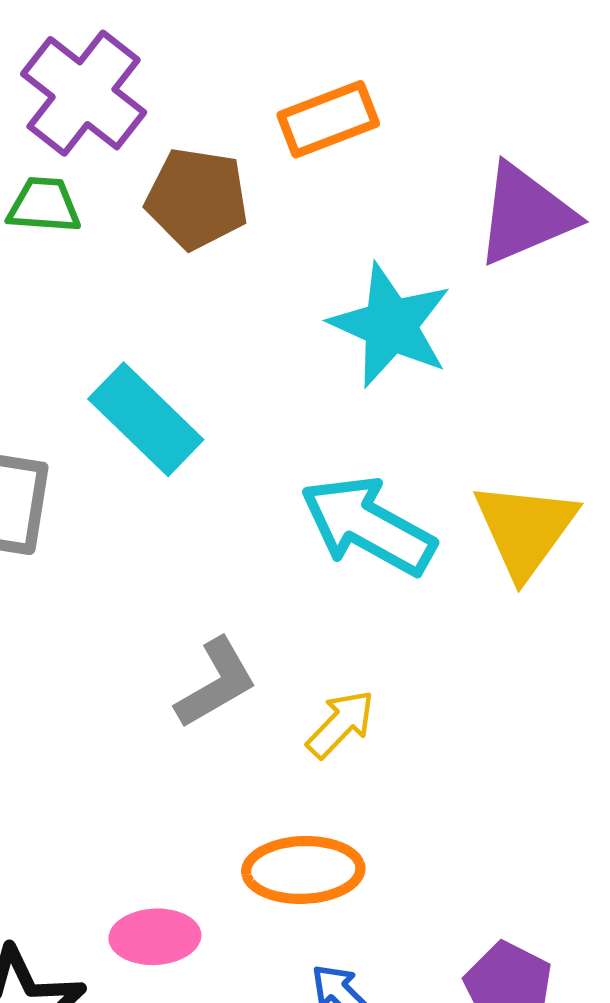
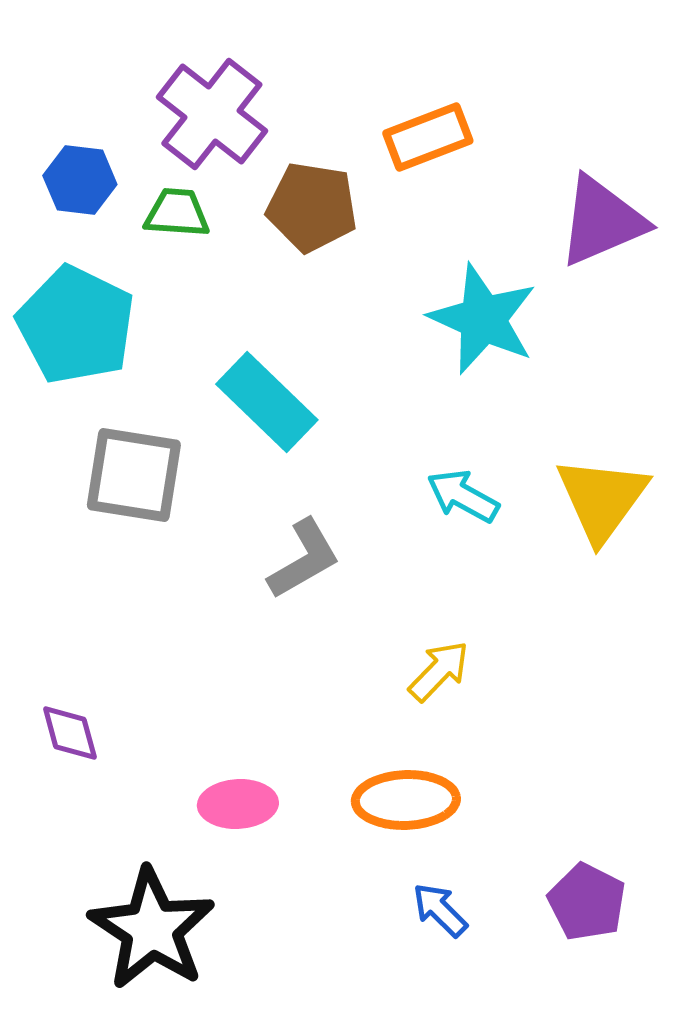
cyan arrow: (368, 526) -> (463, 496), size x0.6
gray L-shape: (216, 683) -> (304, 559), moved
pink ellipse: (155, 937) -> (238, 804), moved

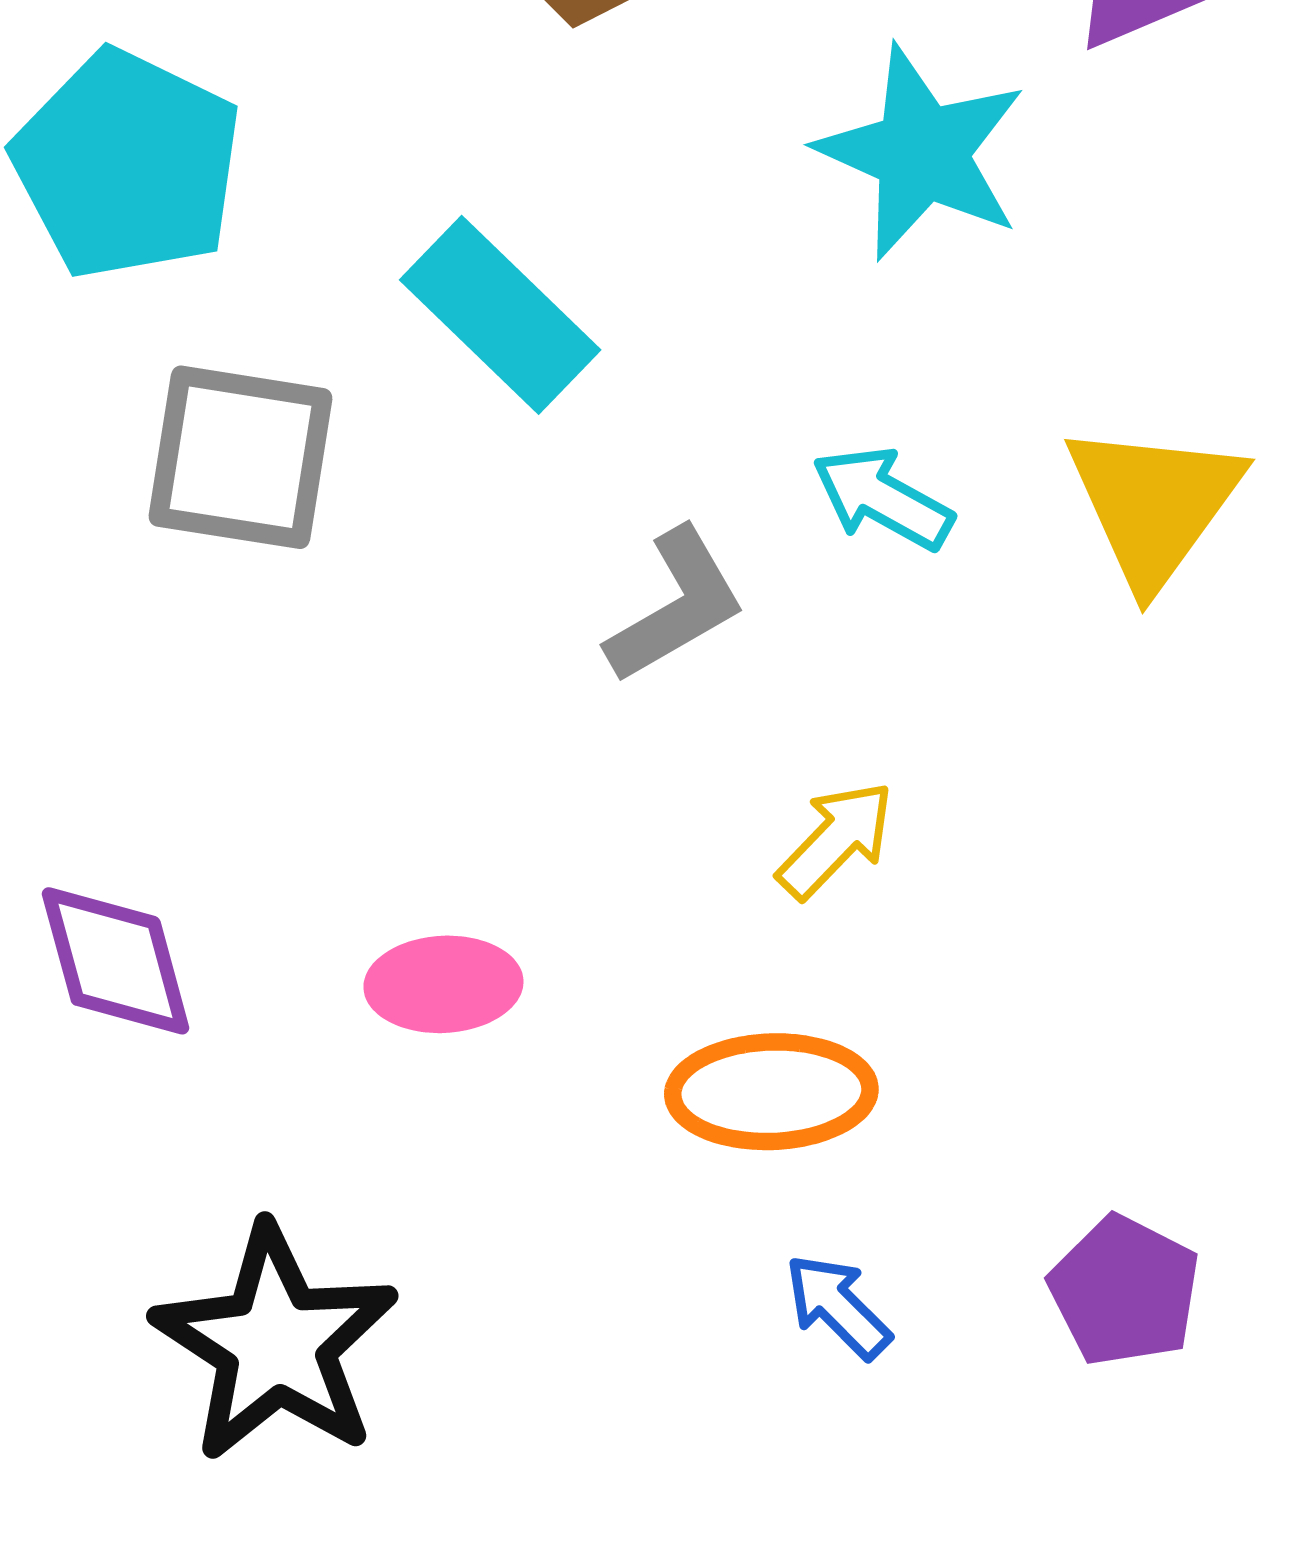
gray L-shape: (304, 559) -> (676, 606), moved
purple diamond: (70, 733) -> (116, 961), size x1.4
pink ellipse: (238, 804) -> (443, 984), moved

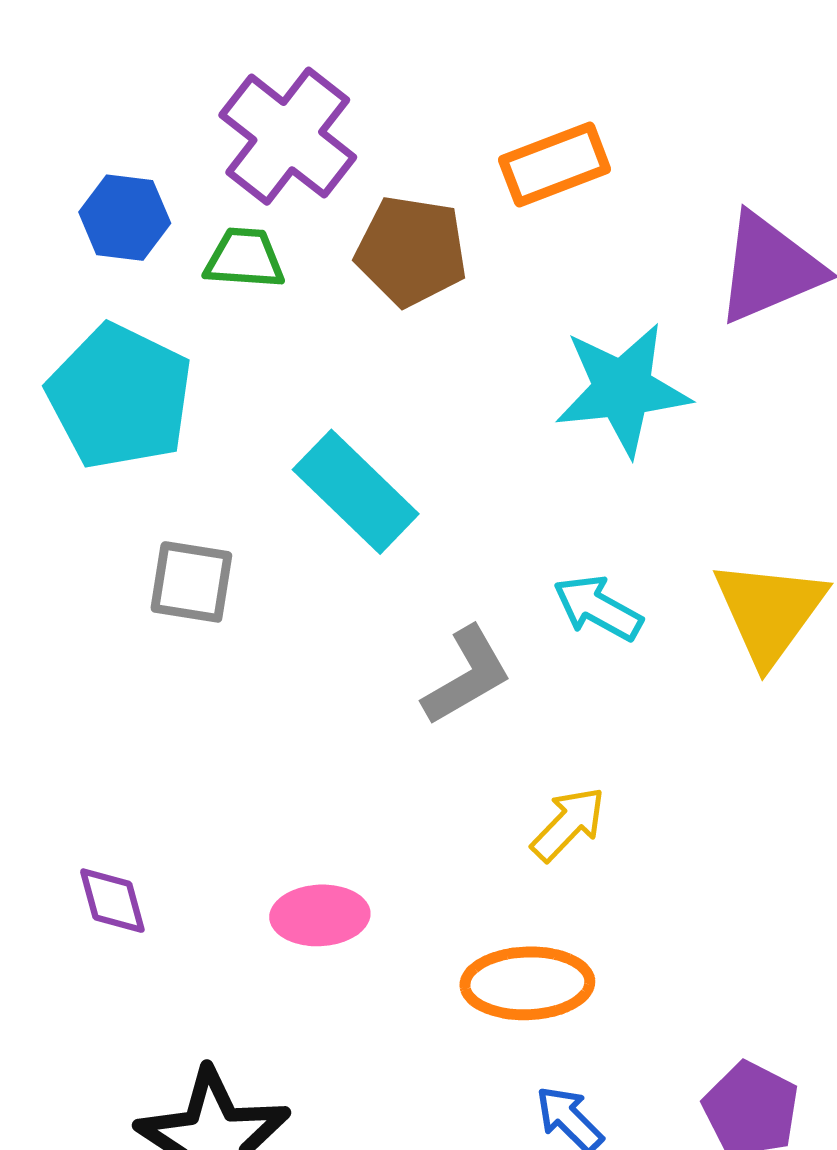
cyan star: (922, 153) -> (622, 389), turned -30
gray square: (240, 457) -> (191, 582), size x0.7
purple diamond: (116, 961) -> (112, 901), size x0.7

